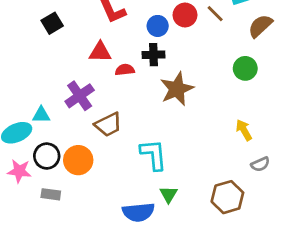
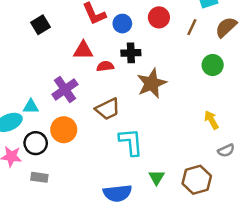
brown line: (215, 14) -> (192, 27), moved, turned 70
blue circle: (158, 26) -> (122, 24), moved
brown trapezoid: (108, 125) -> (108, 109), moved
orange circle: (78, 160) -> (64, 130), moved
green triangle: (169, 194) -> (156, 177), moved

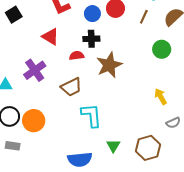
blue circle: (122, 24) -> (92, 14), moved
red triangle: (83, 50) -> (50, 37), turned 30
red semicircle: (105, 66) -> (77, 56), moved
orange circle: (64, 130) -> (34, 121), moved

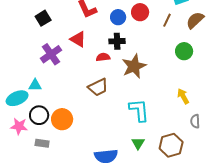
purple cross: (35, 70) -> (51, 54), moved
cyan L-shape: (91, 115) -> (139, 110), moved
gray semicircle: (173, 123) -> (195, 121), turned 112

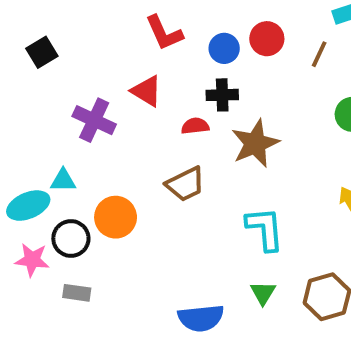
black square: (43, 18) -> (42, 52), moved
purple cross: (51, 54) -> (94, 120), turned -30
orange circle: (62, 119) -> (116, 217), moved

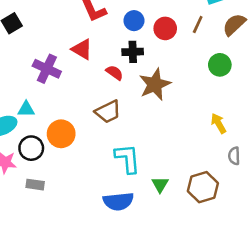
red circle: (267, 39) -> (165, 28), moved
red semicircle: (195, 126) -> (114, 73), turned 42
cyan L-shape: (265, 229) -> (127, 159), moved

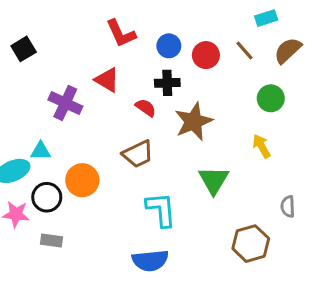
brown line: (198, 25) -> (245, 50), turned -66
yellow arrow: (219, 123) -> (261, 146), moved
green triangle: (160, 185) -> (214, 180), moved, size x1.5

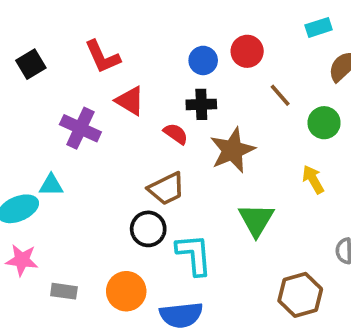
red L-shape: (121, 33) -> (102, 57), moved
brown line: (245, 50) -> (280, 95), moved
red circle: (206, 55) -> (247, 51), moved
orange circle: (82, 180) -> (126, 291), moved
black circle: (47, 197) -> (148, 229), moved

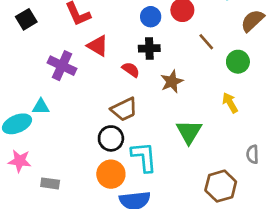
brown star: (232, 150) -> (172, 82), size x0.7
orange circle: (126, 291) -> (111, 174), moved

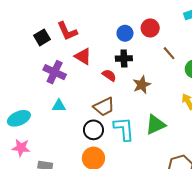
black square: (26, 19) -> (42, 37), moved
cyan triangle: (41, 107) -> (59, 106), moved
green triangle: (189, 132) -> (155, 125), turned 35
cyan L-shape: (144, 157) -> (124, 129), moved

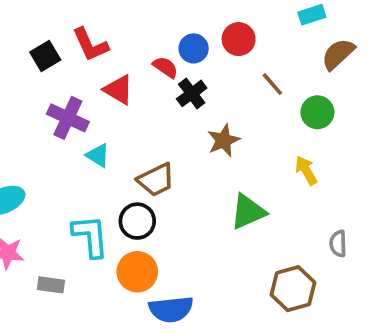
black cross: (124, 58) -> (192, 93), turned -35
red semicircle: (109, 75) -> (165, 67), moved
cyan triangle: (59, 106) -> (98, 155), moved, turned 32
cyan L-shape: (124, 129) -> (90, 236), moved

